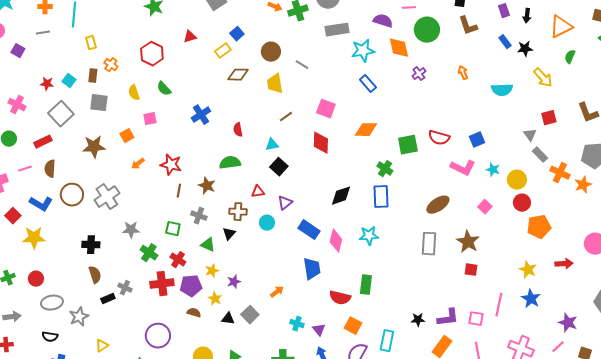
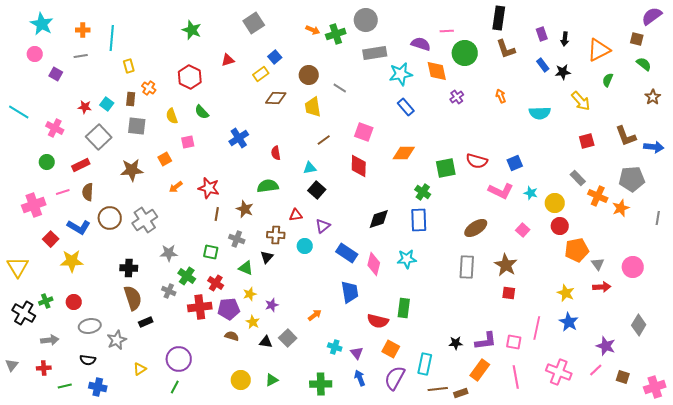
gray triangle: (530, 135) -> (598, 264), moved
brown semicircle: (95, 275) -> (133, 298), size x1.4
gray cross: (125, 288) -> (169, 291), moved
purple circle: (158, 336) -> (179, 359), moved

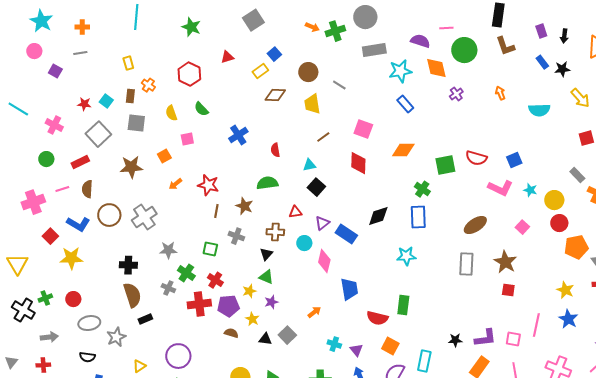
cyan line: (112, 38) -> (136, 17), moved
blue rectangle: (347, 253) -> (346, 234), moved
pink diamond: (374, 264) -> (324, 261), moved
green triangle: (246, 268) -> (266, 277), moved

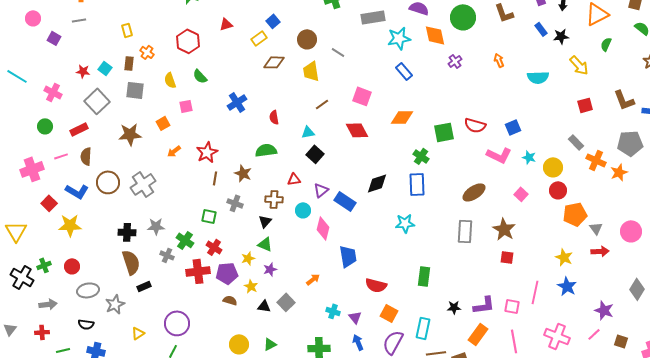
red diamond: (358, 163) -> (357, 130), turned -30
red star: (208, 185) -> (207, 152), turned 30
gray star: (168, 250) -> (156, 226), moved
green rectangle: (403, 305) -> (424, 276), moved

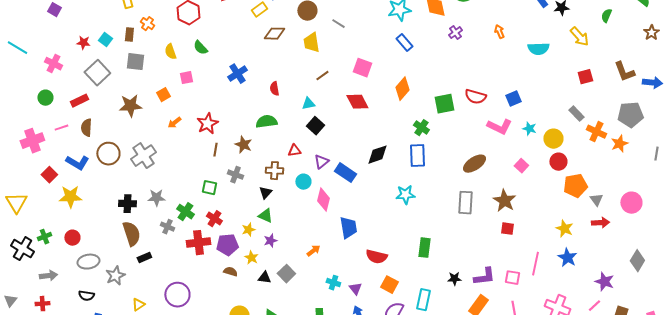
orange diamond: (402, 117) -> (402, 89), turned -50

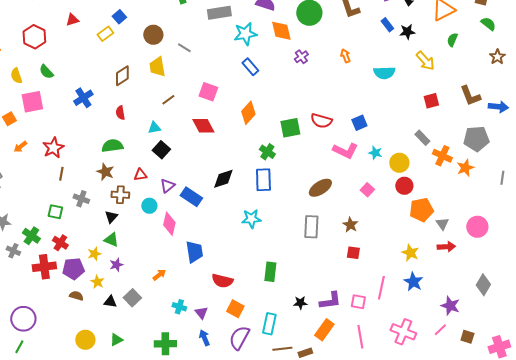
brown diamond: (274, 34) -> (122, 76), moved, turned -35
pink square: (186, 78) -> (32, 102), size x1.6
brown star: (243, 145) -> (105, 172), moved
brown star: (504, 201) -> (350, 225), size x0.7

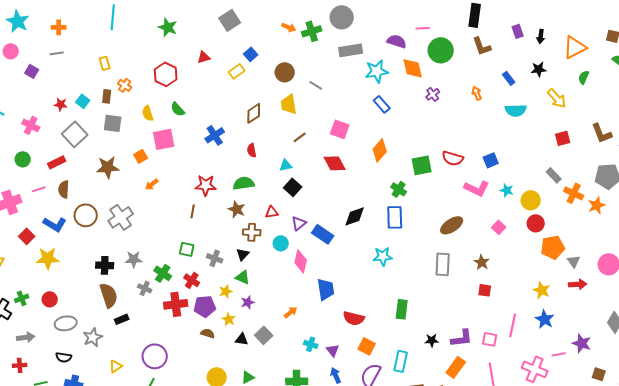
blue rectangle: (387, 25) -> (509, 78), moved
red star: (53, 148) -> (206, 185), moved, turned 30
gray cross: (81, 199) -> (215, 258), moved
pink line: (440, 330) -> (559, 354), moved, turned 32

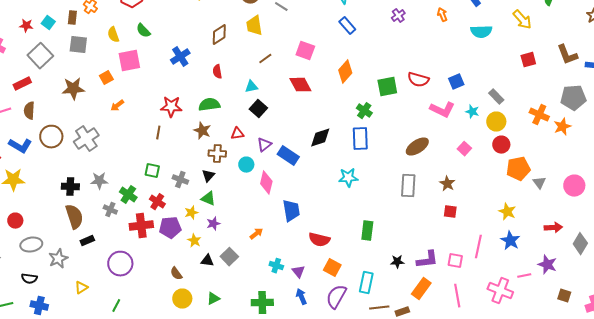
gray rectangle: (554, 175) -> (496, 97), moved
red arrow: (578, 284) -> (553, 228), moved
brown semicircle: (208, 333) -> (176, 274), moved, turned -144
purple circle: (155, 356) -> (120, 264), moved

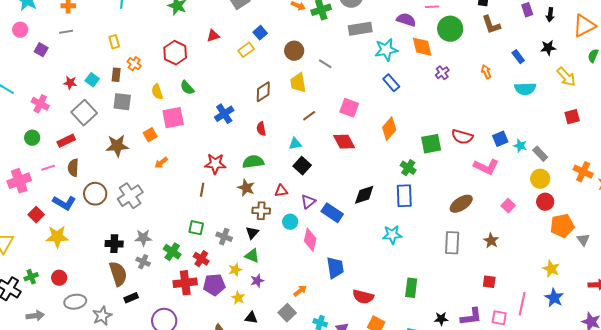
cyan star: (472, 112) -> (520, 146), moved
gray cross: (110, 210) -> (143, 262), moved
red square: (450, 212) -> (489, 282), moved
gray square: (229, 257) -> (287, 313), moved

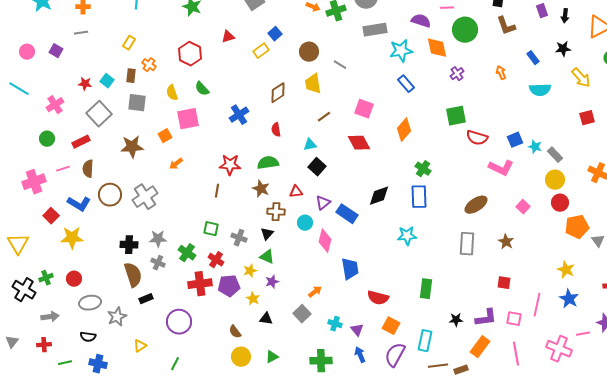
pink circle: (20, 30) -> (27, 52), moved
yellow rectangle: (114, 42) -> (129, 43), turned 48
pink cross: (40, 104) -> (55, 105), turned 30
green square: (431, 144) -> (456, 116), moved

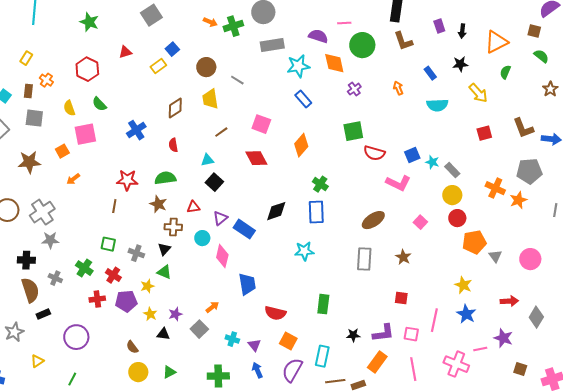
gray star: (158, 239) -> (50, 240), moved
purple star: (272, 282) -> (175, 314), moved
red cross: (200, 284) -> (97, 299), size x0.7

